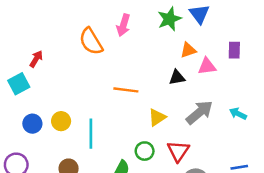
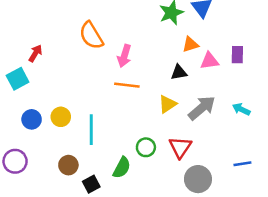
pink arrow: (123, 25) -> (124, 56), moved
purple rectangle: (234, 50) -> (237, 55), moved
yellow triangle: (157, 117) -> (167, 104), moved

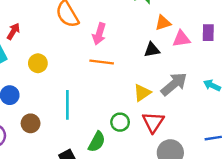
yellow triangle: (167, 104) -> (142, 93), moved
yellow circle: (61, 117) -> (38, 63), moved
brown circle: (68, 165) -> (31, 123), moved

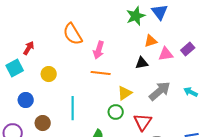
purple rectangle: (208, 33) -> (188, 49), turned 48
yellow triangle: (142, 93) -> (125, 93), moved
green circle: (120, 122) -> (116, 112), moved

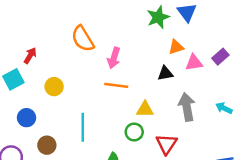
gray arrow: (160, 91) -> (187, 107), turned -60
yellow triangle: (125, 93) -> (145, 109), turned 35

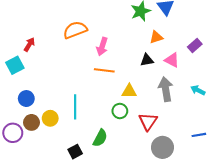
orange semicircle: (83, 39) -> (75, 30), turned 100
pink triangle: (194, 63) -> (172, 60), moved, turned 35
yellow circle: (54, 87) -> (50, 118), moved
brown circle: (47, 145) -> (31, 122), moved

